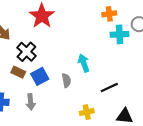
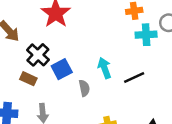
blue square: (40, 76) -> (62, 69), moved
black line: (109, 88) -> (134, 77), moved

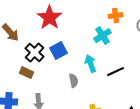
cyan cross: (146, 35) -> (103, 36), moved, turned -30
blue square: (62, 69) -> (59, 51), moved

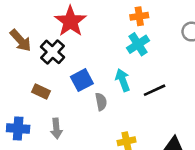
orange cross: (116, 16) -> (139, 16), moved
blue square: (59, 51) -> (82, 80), moved
black cross: (35, 53) -> (53, 52), moved

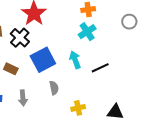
blue square: (82, 80) -> (43, 60), size x1.4
gray semicircle: (101, 102) -> (54, 88), moved

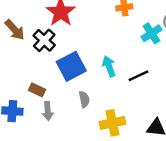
cyan cross: (87, 32) -> (151, 33), moved
brown rectangle: (11, 69) -> (37, 90), moved
yellow cross: (78, 108) -> (113, 123), size x1.5

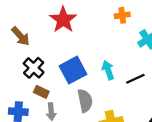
black cross: (44, 40) -> (34, 68), moved
gray semicircle: (84, 99) -> (85, 101), size x1.5

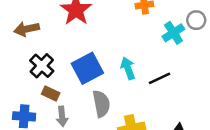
brown arrow: (20, 36) -> (27, 29), turned 120

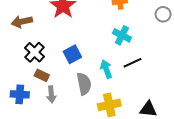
cyan cross: (173, 33) -> (122, 35), moved, turned -30
blue square: (87, 68) -> (72, 54), size x0.7
cyan arrow: (128, 68) -> (106, 69), moved

